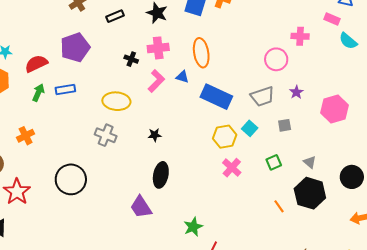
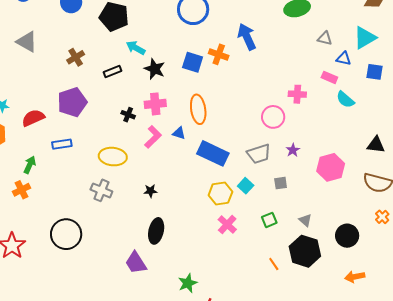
green arrow: (38, 93) -> (30, 165), moved

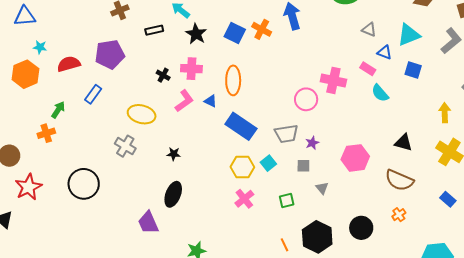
pink cross: (297, 94) -> (333, 80), size x1.4
blue rectangle: (62, 144) -> (93, 94), turned -54
purple star: (293, 150) -> (312, 143), moved
gray triangle: (305, 220) -> (322, 188), moved

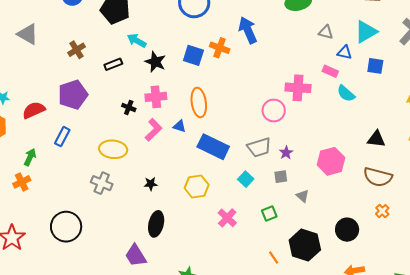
yellow hexagon: (242, 167) -> (197, 186), moved

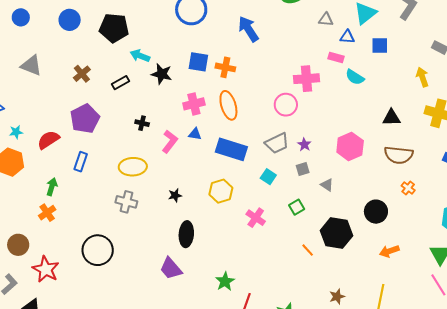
orange cross: (220, 48) -> (225, 67), moved
pink cross: (156, 97) -> (194, 104), moved
orange ellipse: (199, 102) -> (228, 105), moved

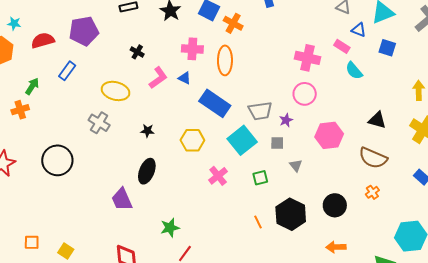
pink circle: (286, 105) -> (305, 94), moved
cyan square: (268, 177) -> (242, 140), size x1.8

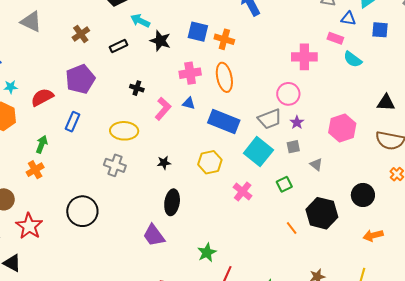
pink circle: (305, 94) -> (288, 94), moved

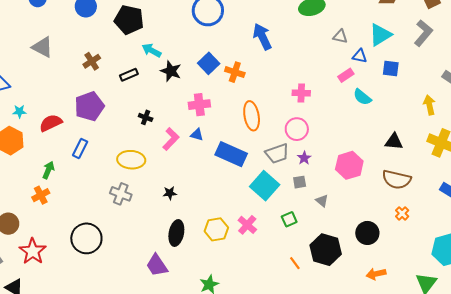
blue square: (198, 32) -> (209, 63), turned 30
pink rectangle: (335, 38) -> (346, 75), turned -56
pink cross: (304, 57) -> (301, 93), moved, size x0.7
orange ellipse: (224, 77) -> (252, 116), moved
yellow hexagon: (210, 162) -> (216, 229), moved

